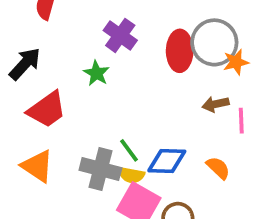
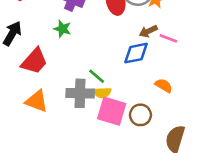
pink line: (241, 121) -> (168, 38), turned -54
blue diamond: (167, 161) -> (136, 53), moved
orange semicircle: (218, 168) -> (164, 86), moved

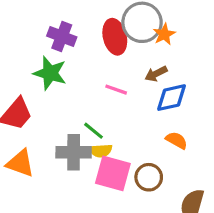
green star: (62, 29) -> (50, 73), size x1.5
pink line: (168, 38) -> (116, 90), moved
blue diamond: (136, 53) -> (172, 98), moved

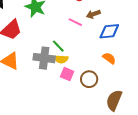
brown arrow: (156, 74) -> (93, 14), moved
pink square: (113, 173) -> (67, 74), size x0.6

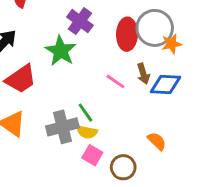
brown arrow: (93, 14) -> (143, 74), turned -96
blue diamond: (109, 31) -> (165, 85), moved
gray cross: (44, 58) -> (62, 127), turned -30

